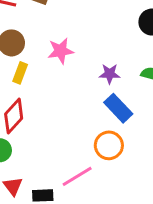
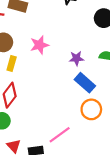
orange circle: (109, 145) -> (91, 109), moved

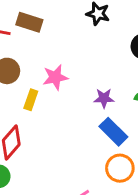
yellow rectangle: (12, 63) -> (31, 100), moved

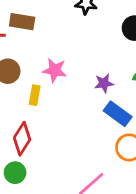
pink star: (55, 77) -> (55, 70), turned 30

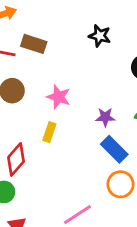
yellow rectangle: (35, 95) -> (49, 132), moved

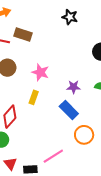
black star: (100, 36) -> (70, 17), moved
blue rectangle: (114, 149) -> (69, 110), moved

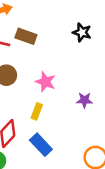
black star: (70, 17) -> (82, 32), moved
blue rectangle: (69, 110) -> (41, 145), moved

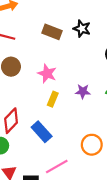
brown rectangle: (26, 36) -> (52, 32), moved
yellow rectangle: (37, 111) -> (53, 99), moved

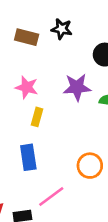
purple star: (83, 91) -> (77, 87), moved, size x1.5
blue rectangle: (42, 132) -> (28, 157), turned 40

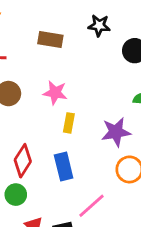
black star: (62, 29) -> (99, 25), moved
purple star: (77, 87) -> (116, 132), moved

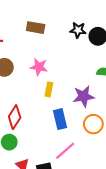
black star: (99, 25) -> (78, 30), moved
blue rectangle: (64, 167) -> (60, 119), moved

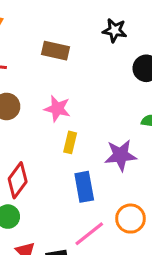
black star: (78, 30) -> (115, 30), moved
orange circle: (93, 124) -> (130, 219), moved

